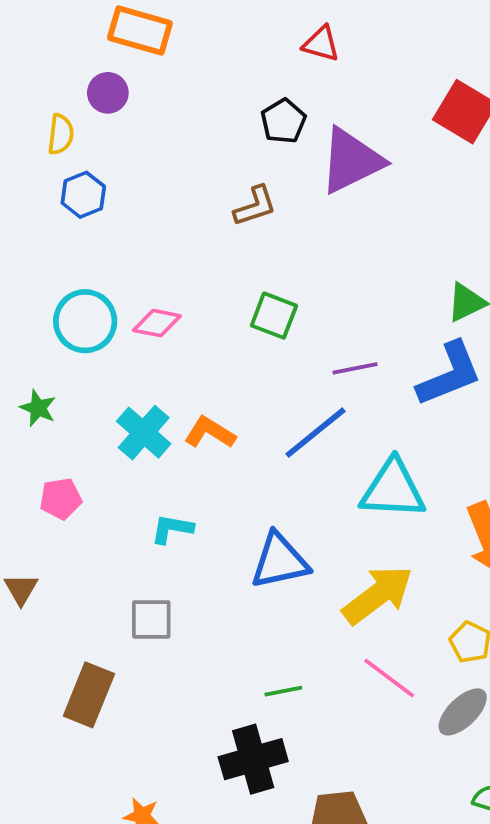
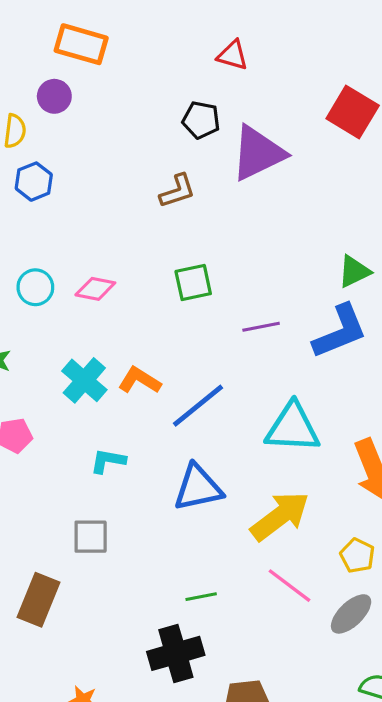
black pentagon: (283, 121) -> (201, 120), turned -30
green square: (274, 316) -> (193, 283), turned -33
cyan circle: (85, 321) -> (35, 287), size x0.7
blue line: (315, 433) -> (198, 406), moved

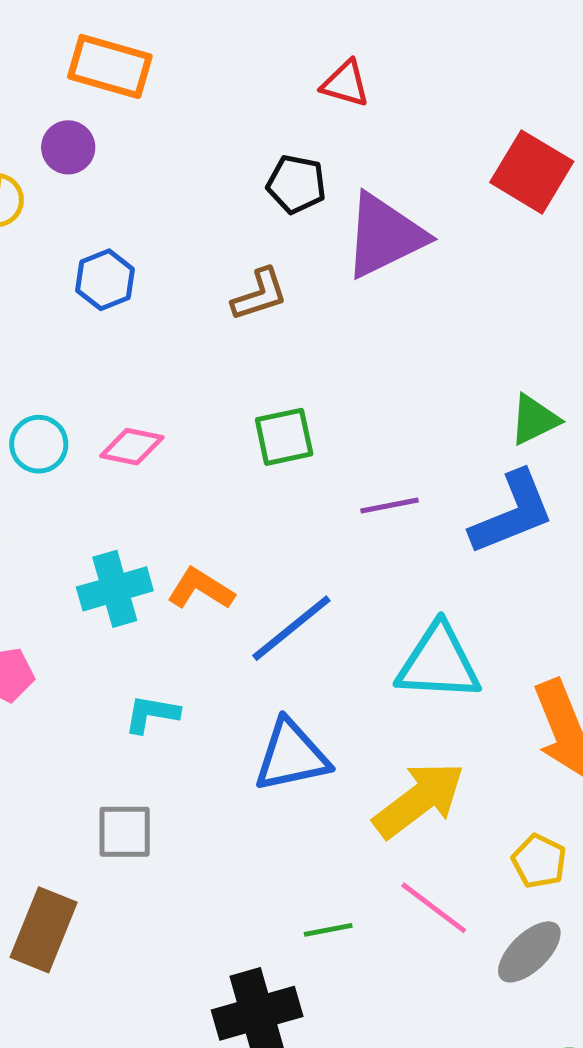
blue hexagon: (34, 182) -> (105, 280), moved
cyan cross: (84, 380) -> (115, 589), turned 33
green line: (201, 597) -> (328, 930), moved

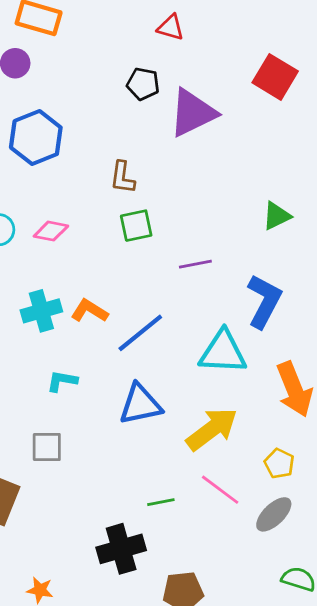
blue hexagon: (105, 280) -> (36, 138), size x1.6
brown L-shape: (260, 295) -> (122, 177), moved, turned 116
blue L-shape: (512, 513) -> (264, 301), moved, turned -40

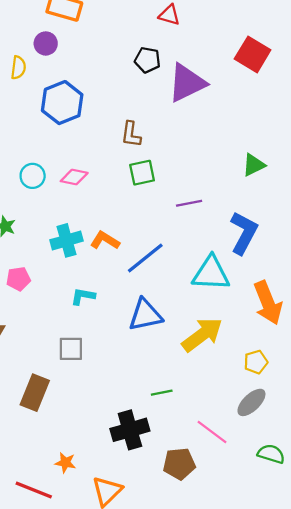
yellow pentagon: (279, 464) -> (256, 362), turned 30
pink line: (220, 490) -> (212, 432), moved

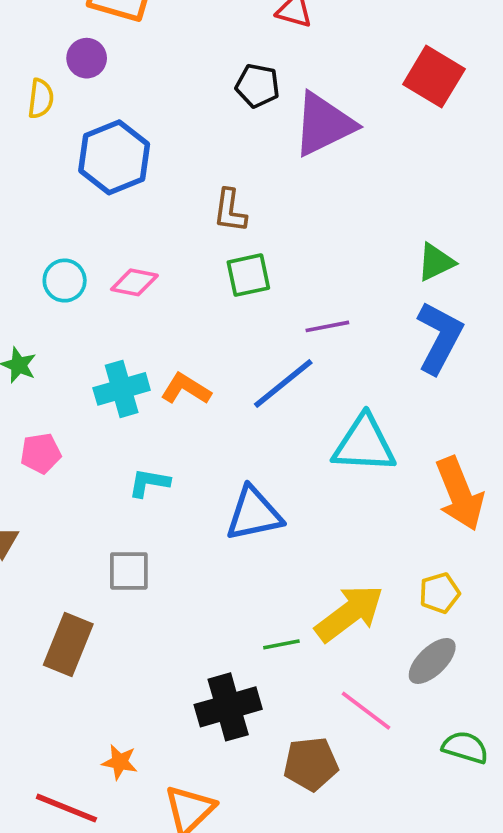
blue L-shape: (244, 233) -> (439, 338), moved
blue line: (145, 258) -> (283, 383), moved
yellow arrow: (202, 335) -> (349, 613), moved

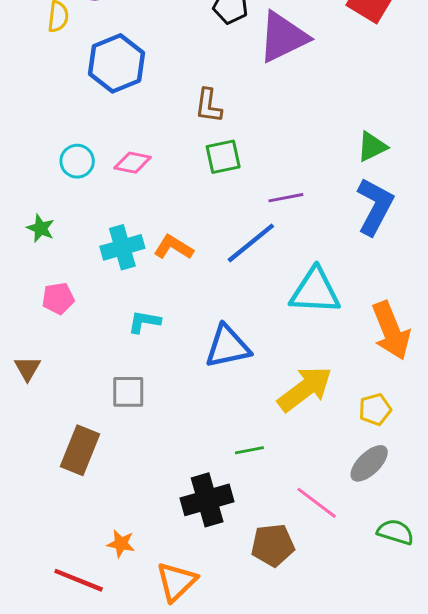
yellow arrow: (349, 613) -> (305, 389), moved

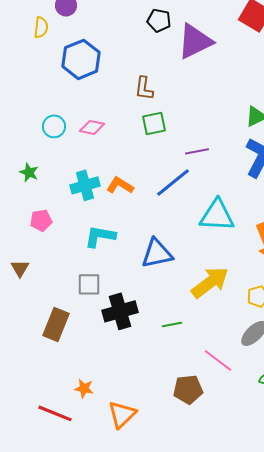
cyan L-shape: (144, 322) -> (100, 236), size x1.4
black cross: (207, 500) -> (120, 311), moved

